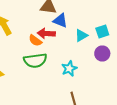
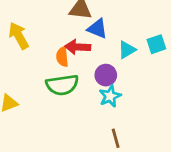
orange semicircle: (35, 40) -> (62, 57), turned 48
purple circle: (102, 54) -> (106, 75), moved

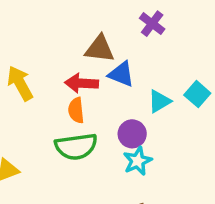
cyan square: (156, 44) -> (197, 94), turned -30
red arrow: (78, 47) -> (82, 83), moved

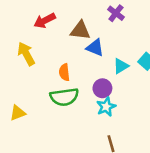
red arrow: (82, 83) -> (45, 21), moved, turned -30

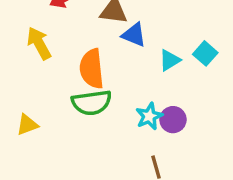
orange semicircle: (64, 72) -> (92, 69), size x1.6
purple circle: (102, 88) -> (173, 120), moved

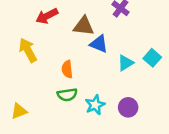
orange semicircle: (92, 69) -> (67, 69), size x0.6
green semicircle: (92, 103) -> (67, 95), size x0.7
cyan star: (149, 116) -> (95, 105), moved

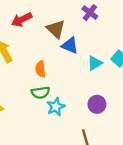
brown triangle: (84, 26) -> (56, 29), turned 36
cyan star: (95, 105) -> (56, 107), moved

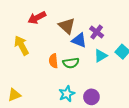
purple cross: (90, 13) -> (97, 32), moved
green semicircle: (40, 93) -> (71, 63), moved
purple circle: (97, 104) -> (91, 97), moved

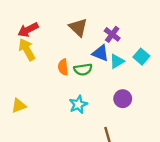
red arrow: (37, 18) -> (28, 30), moved
blue triangle: (79, 40) -> (100, 53), moved
purple circle: (91, 97) -> (123, 99), moved

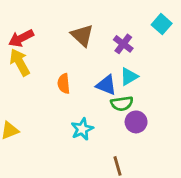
blue triangle: (100, 53) -> (106, 85), moved
cyan square: (141, 57) -> (162, 24), moved
green semicircle: (83, 69) -> (122, 104), moved

